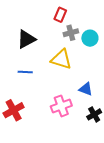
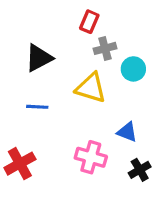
cyan circle: (90, 38) -> (133, 69), moved
pink cross: (61, 106) -> (91, 157), turned 36

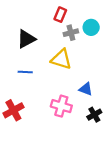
cyan circle: (133, 69) -> (91, 27), moved

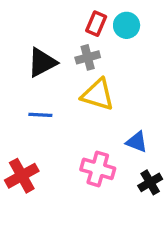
cyan circle: (91, 27) -> (127, 25), moved
gray cross: (71, 33) -> (88, 57), moved

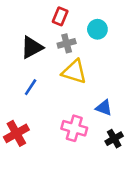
red rectangle: (96, 24) -> (60, 16), moved
cyan circle: (127, 25) -> (97, 29), moved
blue line: (40, 115) -> (31, 87), turned -60

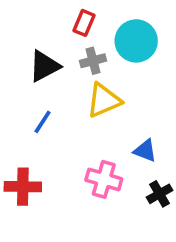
cyan circle: (97, 29) -> (136, 41), size x1.5
yellow triangle: (74, 72) -> (104, 100), turned -40
red cross: (16, 133) -> (23, 187), turned 30

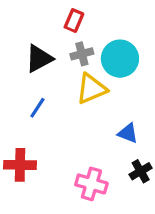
cyan circle: (136, 41) -> (120, 59), moved
pink cross: (104, 179) -> (91, 184), moved

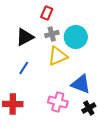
blue triangle: (128, 133) -> (81, 84), size x1.5
pink cross: (91, 184) -> (58, 102), moved

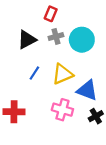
yellow triangle: (58, 56) -> (62, 74), moved
blue line: (24, 68) -> (34, 73), moved

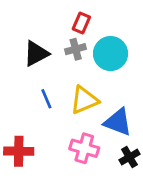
red rectangle: (51, 14) -> (81, 23), moved
blue line: (34, 73) -> (46, 99), turned -56

